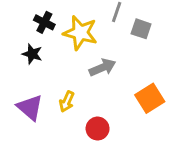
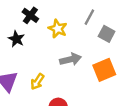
yellow star: (80, 33) -> (58, 29), size x0.7
orange square: (150, 98) -> (104, 70), moved

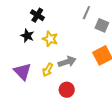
yellow star: (58, 29) -> (50, 39), moved
gray arrow: (71, 59) -> (67, 62), moved

